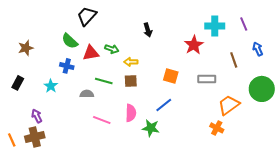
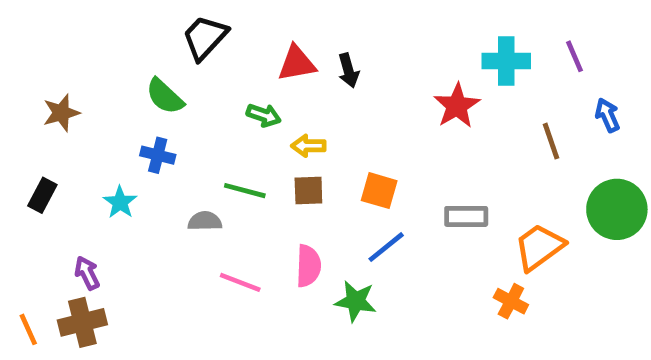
red triangle: (91, 53) -> (297, 63), moved
orange square: (171, 76) -> (379, 191), moved
gray rectangle: (207, 79) -> (466, 216), moved

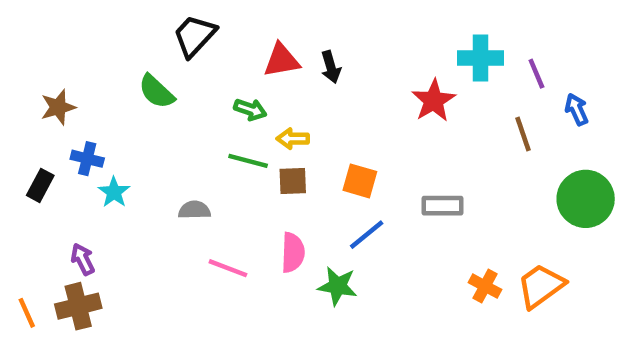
purple line: (575, 56) -> (536, 74), moved
blue cross: (158, 155) -> (87, 159), moved
green line: (245, 191) -> (248, 161), moved
orange trapezoid: (539, 247) -> (541, 286), moved

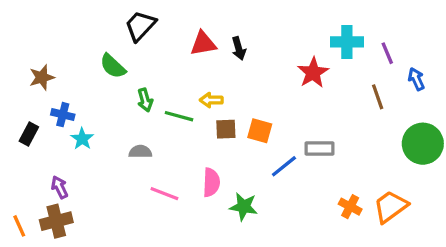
green arrow: (250, 109) -> (145, 100), moved, turned 55
brown square: (293, 181) -> (226, 129), moved
blue line: (367, 235) -> (284, 166), moved

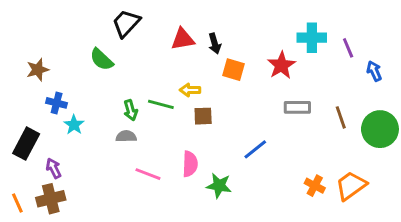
brown line: (378, 97) -> (341, 117), moved
green arrow: (145, 100) -> (131, 110), moved
orange square: (260, 131) -> (233, 70), moved
black rectangle: (29, 134) -> (26, 144), moved, size x1.5
gray rectangle: (319, 148) -> (297, 107), moved

